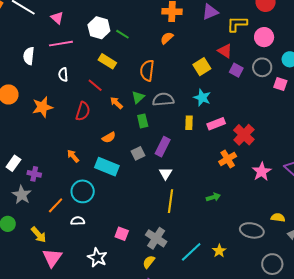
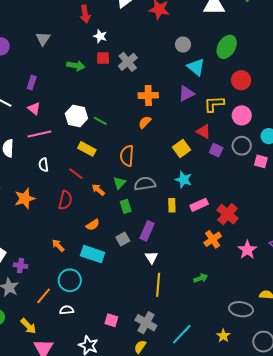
yellow star: (219, 251) -> (223, 336), moved

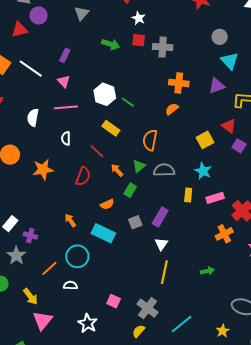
gray cross: (128, 62) -> (163, 47), turned 36
green rectangle: (126, 206) -> (130, 190), moved, turned 40

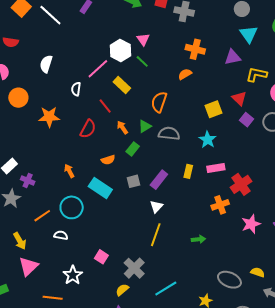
pink triangle: (64, 81) -> (143, 39), moved
pink line: (66, 107) -> (98, 69), moved, turned -45
yellow rectangle: (188, 195) -> (188, 171), moved

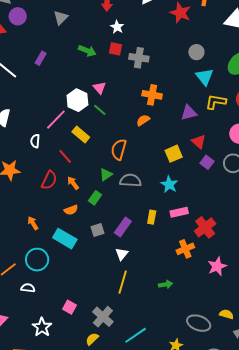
purple triangle: (233, 57) -> (189, 113), moved
yellow L-shape: (256, 74) -> (216, 102), moved
orange arrow: (122, 127) -> (73, 183), moved

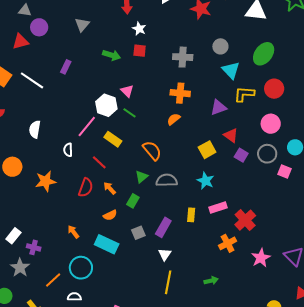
gray cross: (139, 58) -> (183, 57), moved
orange semicircle: (119, 149) -> (152, 151), turned 130

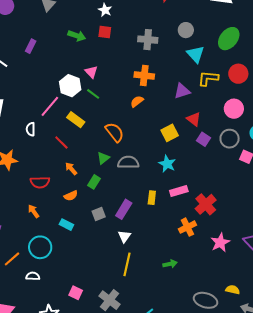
red semicircle: (86, 188) -> (40, 182), moved, turned 66
cyan rectangle: (107, 244) -> (66, 225), size x0.6

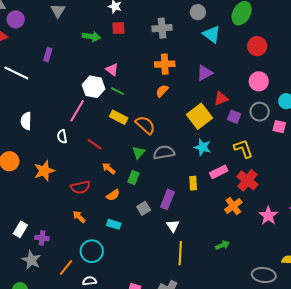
yellow L-shape: (208, 78) -> (243, 149), moved, turned 75
red triangle: (194, 119) -> (221, 99), turned -49
yellow rectangle: (76, 120) -> (119, 117), moved
yellow square: (170, 133) -> (200, 116), size x1.4

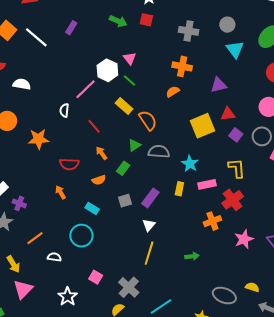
white semicircle: (26, 121) -> (22, 84), moved, turned 84
cyan star: (203, 147) -> (190, 164), moved
cyan circle: (92, 251) -> (81, 236), moved

